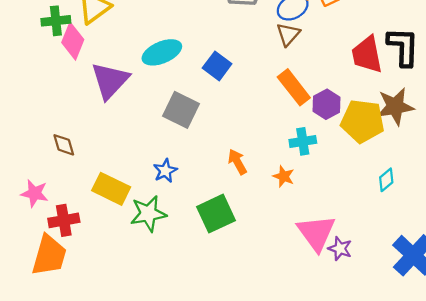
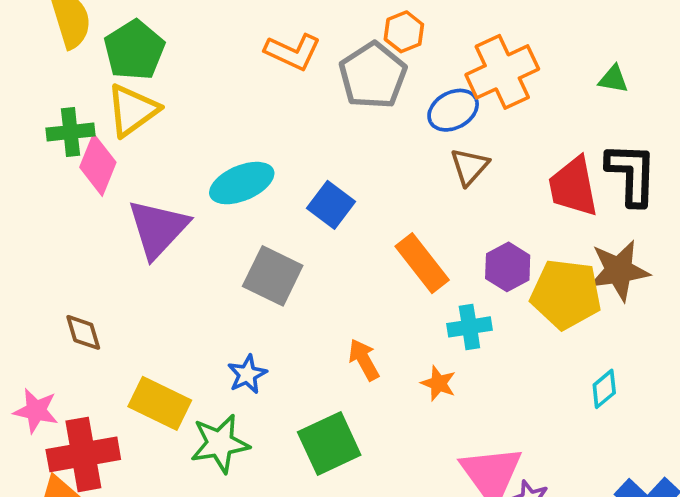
brown triangle: (288, 34) -> (469, 167), moved
orange rectangle: (294, 87) -> (422, 263), moved
red cross: (64, 220) -> (83, 454), size x1.4

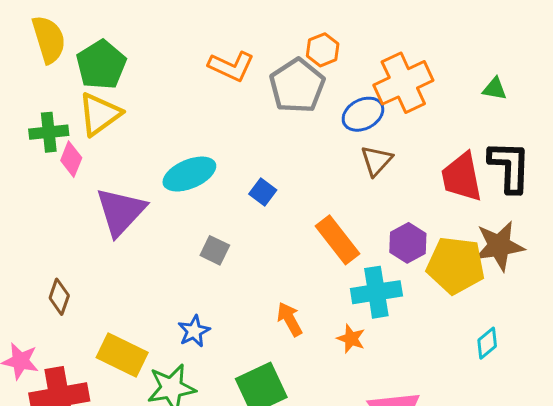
pink diamond: (98, 165) -> (71, 159), size x0.7
blue square: (331, 205) -> (263, 192), size x0.7
gray square: (273, 276) -> (215, 250), size x0.6
cyan cross: (469, 327) -> (376, 292), size x1.4
brown diamond: (83, 332) -> (59, 297), turned 36

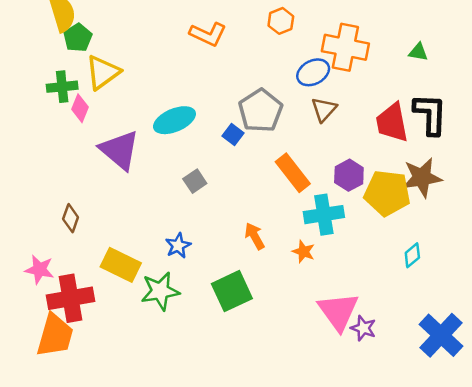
green pentagon: (101, 65) -> (78, 38), moved, size x0.7
orange cross: (403, 83) -> (345, 47), turned 36
gray pentagon: (297, 86) -> (261, 111), moved
purple triangle: (121, 211) -> (120, 150), turned -33
gray square: (215, 250) -> (195, 181), turned 30

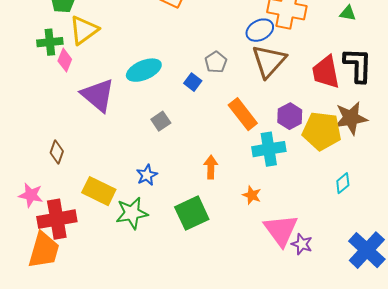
brown triangle: (324, 109) -> (269, 61), size x1.6
gray pentagon: (261, 111) -> (216, 62), size x0.6
orange arrow: (255, 236) -> (211, 167), turned 30
orange star: (304, 252) -> (252, 195), moved

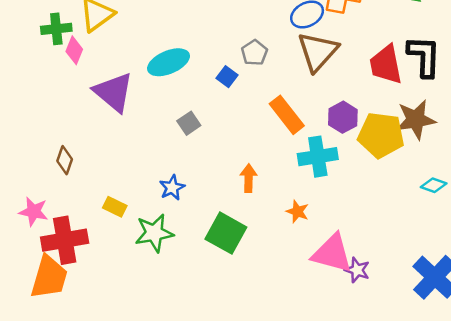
cyan diamond: (343, 183) -> (434, 185), moved, turned 60
yellow rectangle: (99, 191) -> (115, 207), size x0.6
green square: (192, 213) -> (226, 233), turned -36
pink triangle: (281, 230) -> (332, 253), turned -39

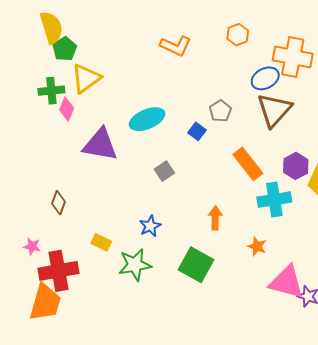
purple triangle: (114, 92) -> (100, 145), turned -30
pink star: (34, 212) -> (32, 246), size x0.7

